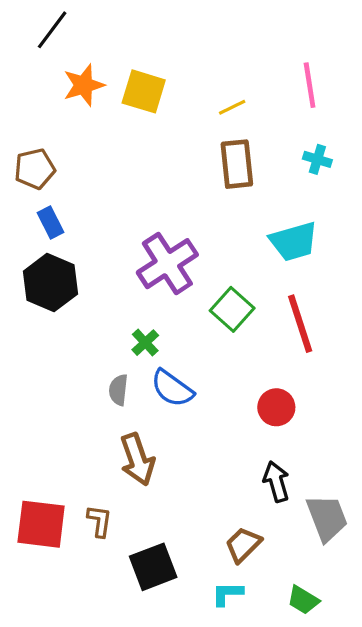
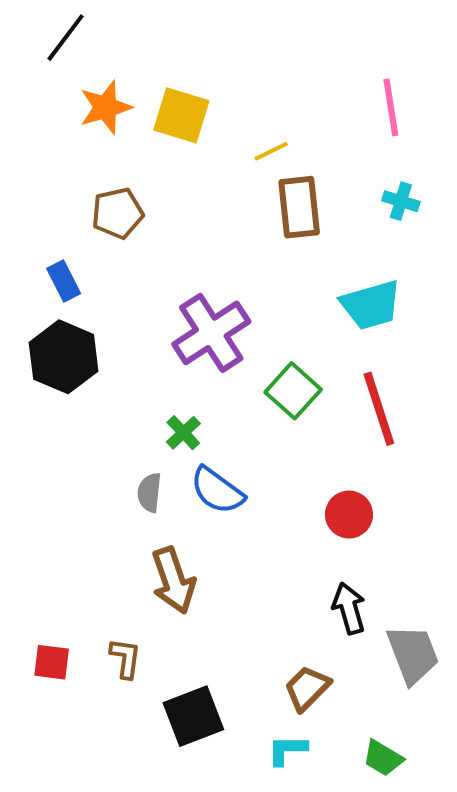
yellow line: (232, 107) -> (271, 151), moved
brown pentagon: (35, 169) -> (117, 213), moved
red square: (41, 524) -> (52, 662), size x0.6

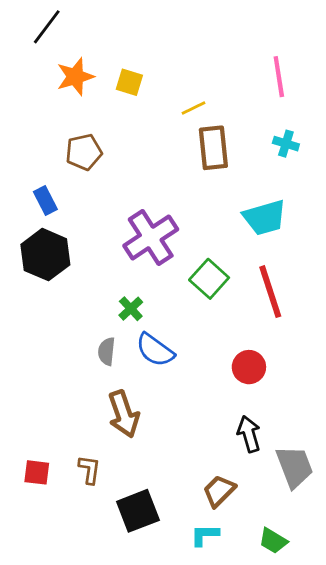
yellow square: (181, 115) -> (129, 82), size x0.7

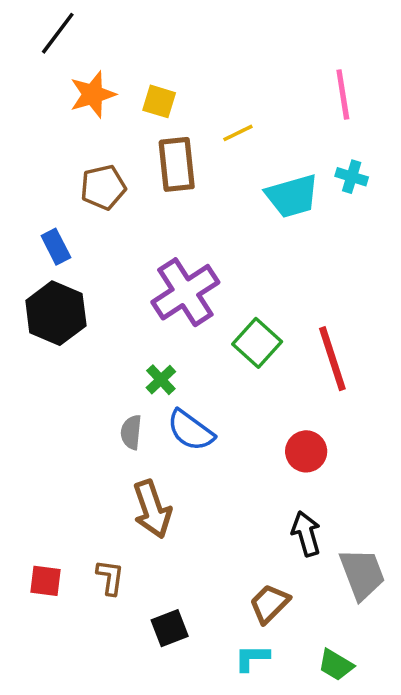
brown rectangle: (213, 148) -> (177, 164), moved
cyan trapezoid: (265, 218) -> (292, 196), moved
black square: (138, 511) -> (170, 628), size x0.7

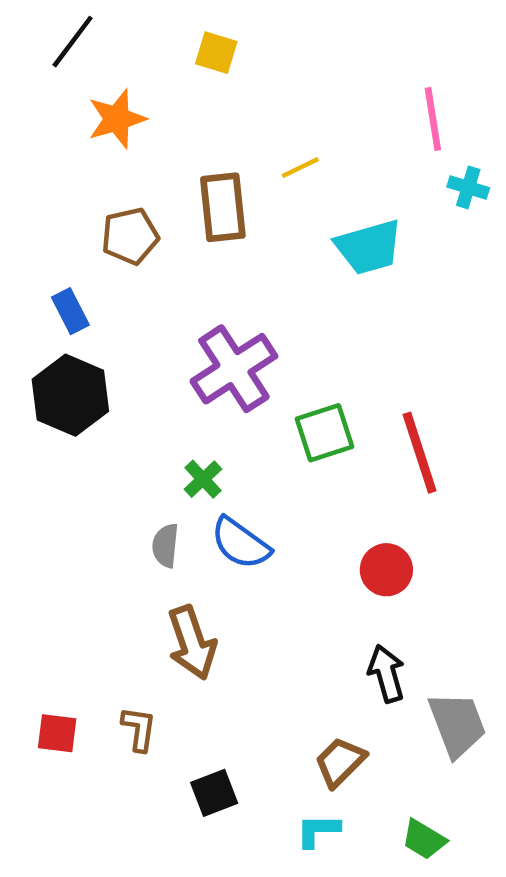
yellow square: (159, 101) -> (216, 53), moved
cyan cross: (352, 177) -> (468, 187), moved
green square: (257, 343) -> (325, 433), turned 30

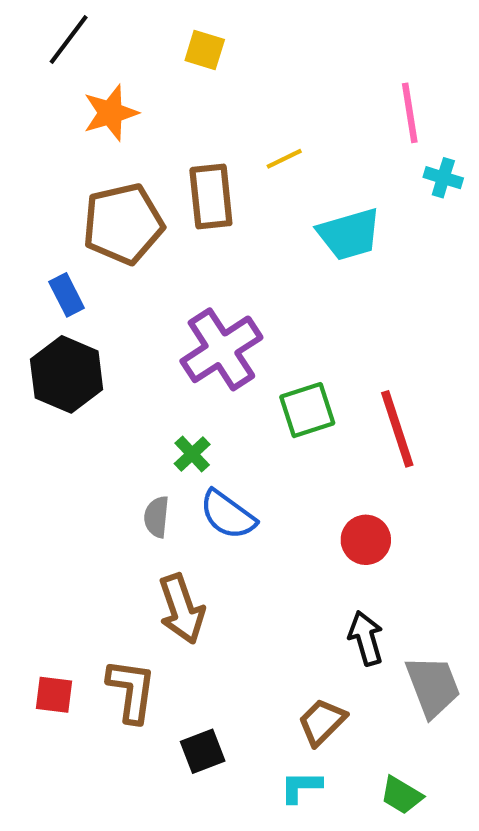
brown pentagon: (130, 236) -> (123, 224), size x1.5
brown L-shape: (139, 729) -> (131, 691), size x1.5

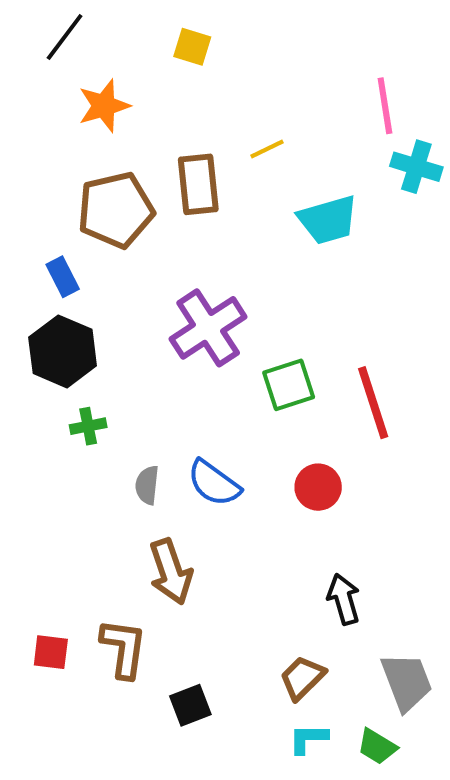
cyan cross: (443, 178) -> (416, 167), size x1.4
green cross: (192, 454) -> (88, 426), moved, turned 32
red circle: (366, 540) -> (318, 487), moved
gray trapezoid: (433, 686) -> (407, 682), moved
cyan L-shape: (301, 787) -> (308, 739), moved

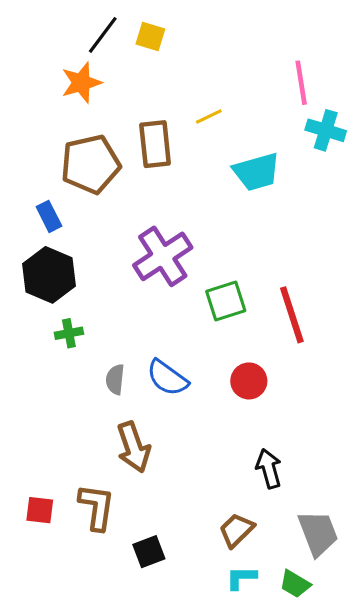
black line: (65, 37) -> (103, 35), moved

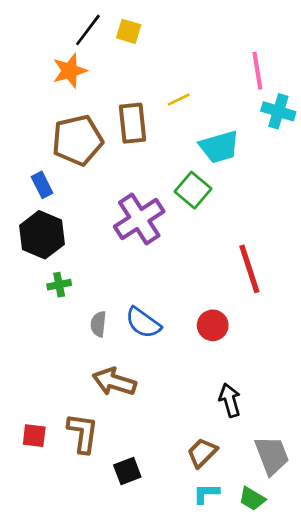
green square: (226, 301) -> (193, 190), moved, turned -32
brown arrow: (134, 447) -> (114, 382), turned 126

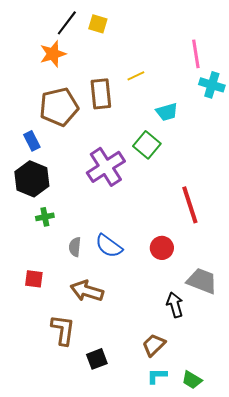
cyan trapezoid: (219, 147) -> (167, 112), size x0.7
red square: (34, 436) -> (34, 279), moved
gray trapezoid: (272, 455) -> (202, 281), moved, turned -48

